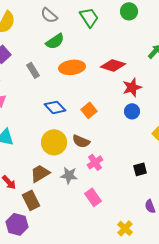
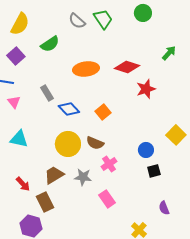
gray semicircle: (49, 15) -> (77, 21), moved
green semicircle: (55, 41) -> (50, 44), moved
gray rectangle: (33, 70) -> (47, 93), moved
blue circle: (132, 111) -> (146, 150), moved

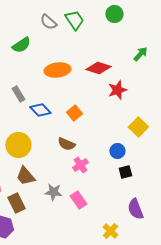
yellow square: (176, 135) -> (138, 127), moved
yellow circle: (68, 144) -> (18, 145), moved
brown trapezoid: (54, 175) -> (25, 176), turned -100
gray star: (83, 177) -> (53, 192), moved
purple semicircle: (164, 208) -> (135, 209), size x1.5

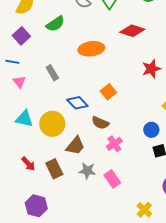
red diamond: (98, 68) -> (132, 31), moved
blue diamond: (40, 110) -> (77, 103), moved
brown trapezoid: (25, 176) -> (75, 146), moved, turned -100
brown rectangle: (16, 203) -> (54, 169), moved

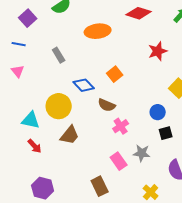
pink triangle: (19, 82) -> (18, 71), moved
cyan triangle: (24, 119) -> (31, 120), moved
brown trapezoid: (75, 146) -> (70, 135), moved
brown rectangle: (54, 169) -> (100, 186), moved
gray star: (87, 171) -> (142, 153), moved

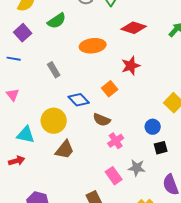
red star: (158, 51) -> (131, 66), moved
pink triangle: (18, 71) -> (13, 95), moved
red arrow: (35, 146) -> (17, 161), moved, turned -63

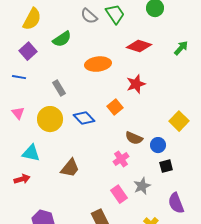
brown semicircle: (102, 120) -> (134, 138), moved
yellow circle: (54, 121) -> (50, 119), moved
gray star: (137, 168) -> (142, 186), turned -30

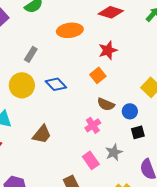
gray rectangle: (59, 88) -> (31, 54), turned 63
orange square: (115, 107) -> (98, 75), moved

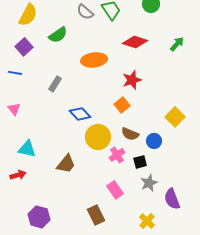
yellow circle: (22, 85) -> (98, 137), moved
black square: (138, 132) -> (140, 162), moved
gray star: (114, 152) -> (149, 183), moved

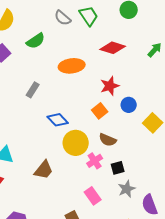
blue circle: (154, 141) -> (129, 105), moved

